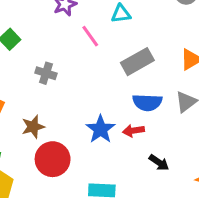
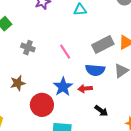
pink line: (90, 36) -> (65, 52), moved
gray rectangle: (137, 62) -> (103, 45), moved
red circle: (53, 159) -> (42, 105), moved

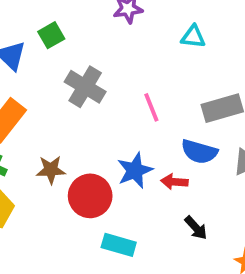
gray cross: (28, 48) -> (85, 87), size x1.5
brown star: (18, 83) -> (51, 170), moved

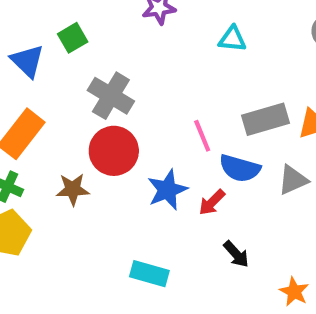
pink line: (151, 107) -> (202, 136), moved
red arrow: (174, 182) -> (212, 202), turned -50
red circle: (90, 196) -> (114, 151), moved

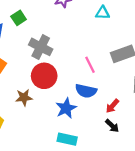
blue semicircle: (240, 168) -> (86, 91), moved
blue star: (167, 190) -> (66, 108), moved
red arrow: (212, 202) -> (112, 106), moved

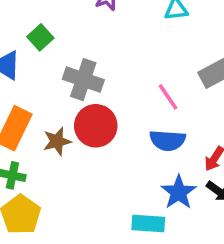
brown star: (24, 97) -> (57, 141), moved
blue star: (66, 108) -> (179, 192), moved

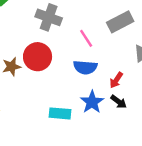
gray cross: (83, 80) -> (49, 17), moved
cyan rectangle: (148, 223) -> (60, 113), moved

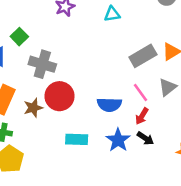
gray cross: (49, 17) -> (42, 64), moved
pink line: (86, 38) -> (141, 93), moved
cyan rectangle: (60, 113) -> (77, 139), moved

